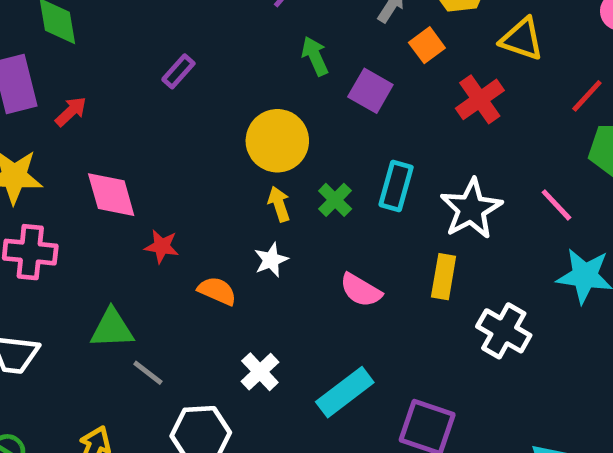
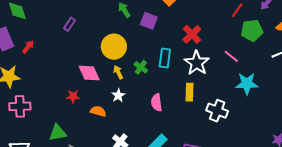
red cross: (480, 99) -> (192, 34), moved
pink diamond: (111, 195) -> (89, 73), moved
pink semicircle: (361, 290) -> (157, 103), turned 60

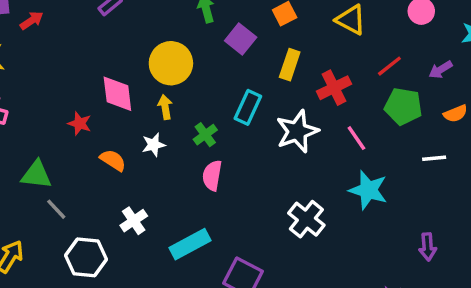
red cross: (192, 34) -> (334, 88), moved
green cross: (141, 67) -> (205, 135), moved
yellow rectangle: (189, 92) -> (290, 65), moved

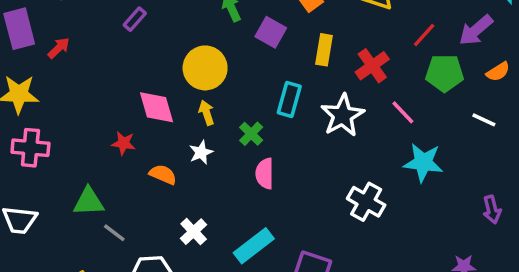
purple arrow: (441, 70) -> (476, 30), size x1.5
white line: (434, 158) -> (484, 120), turned 40

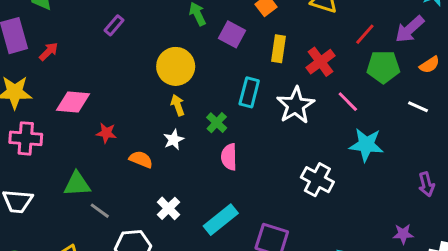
pink diamond: (157, 107) -> (73, 102), moved, turned -68

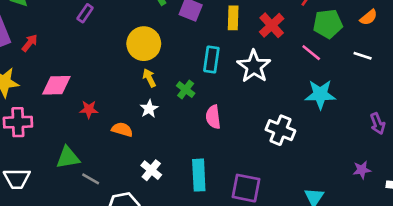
pink line: (348, 102) -> (311, 53), moved
pink semicircle: (229, 157) -> (213, 117), moved
cyan rectangle: (221, 220) -> (199, 175), turned -48

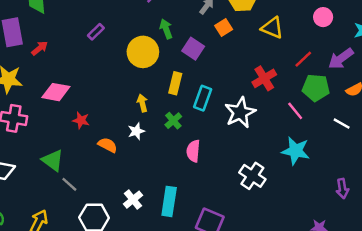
yellow rectangle: (233, 18) -> (175, 83), moved
yellow circle: (144, 44) -> (143, 52), moved
green triangle: (68, 158) -> (53, 160), turned 35
white cross: (151, 170) -> (133, 200), moved

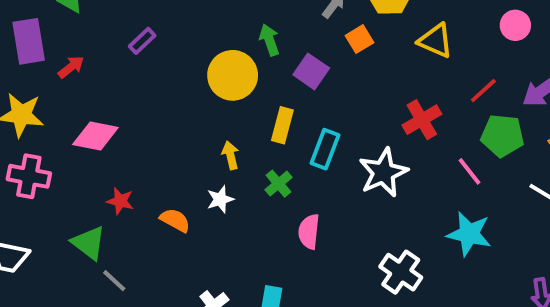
purple rectangle: (96, 32) -> (142, 41), moved
red star: (81, 120) -> (120, 201), moved

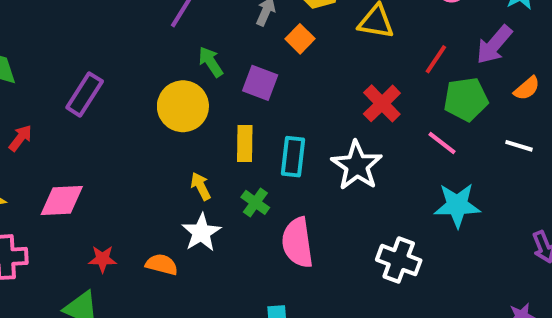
purple rectangle: (142, 41) -> (85, 94), size x1.5
white star: (220, 199) -> (201, 232), size x1.4
pink semicircle: (309, 232) -> (297, 243), size x1.4

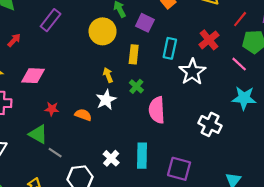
cyan rectangle: (293, 157) -> (170, 48), moved

